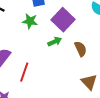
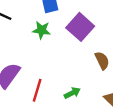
green arrow: (55, 42) -> (72, 93), moved

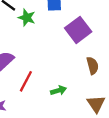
green star: (42, 30) -> (27, 18), moved

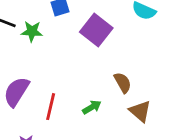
brown semicircle: (93, 66) -> (123, 83), moved

